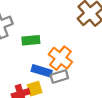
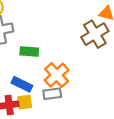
blue rectangle: (42, 71) -> (22, 84), moved

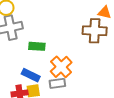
brown cross: (95, 34) -> (95, 31), turned 35

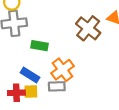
brown cross: (95, 31) -> (88, 28), moved, turned 30

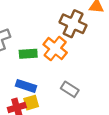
orange cross: (62, 70) -> (55, 49), moved
gray rectangle: (57, 86) -> (70, 89), moved, turned 49

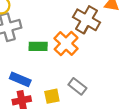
blue rectangle: (26, 86) -> (20, 79), moved
yellow square: (31, 103) -> (52, 96), moved

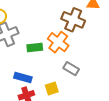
gray rectangle: (77, 86) -> (71, 69), moved

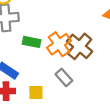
brown cross: (73, 20) -> (80, 46), moved

